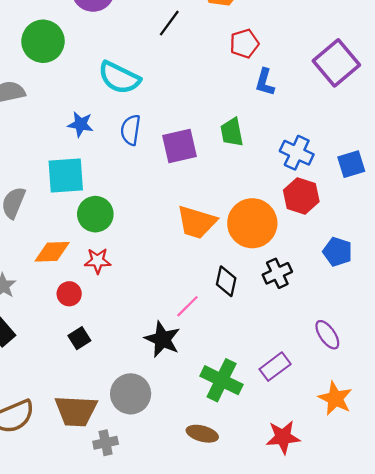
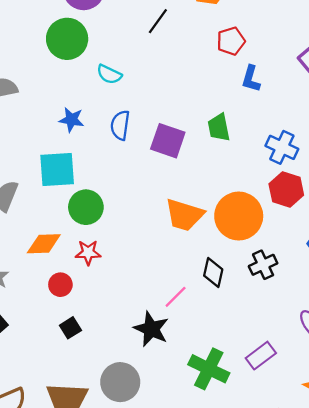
green circle: (43, 41) -> (67, 39), moved
cyan semicircle: (119, 78) -> (109, 74), size x0.6
purple square: (179, 146) -> (168, 141), turned 32

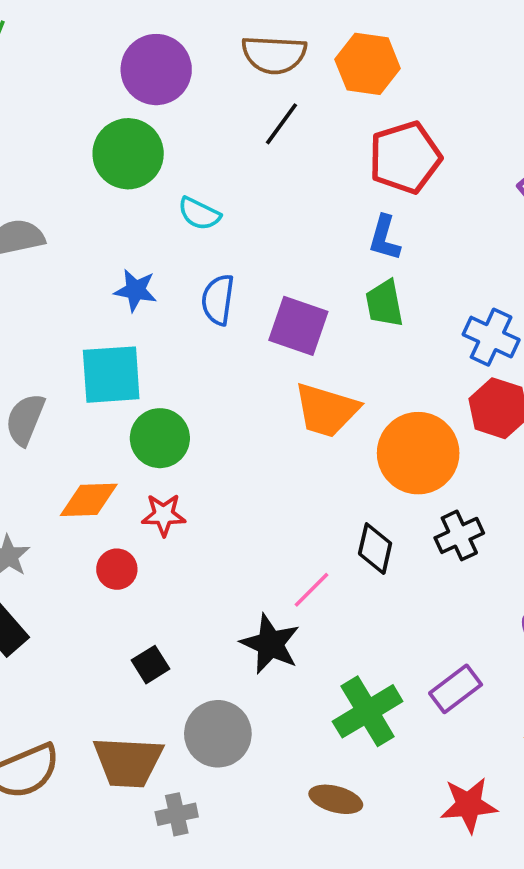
red pentagon: (231, 41) -> (405, 157), size x1.5
blue L-shape: (251, 79) -> (384, 238), moved
orange trapezoid: (184, 215) -> (326, 410), moved
black square: (70, 328) -> (151, 665), moved
green cross: (209, 369) -> (368, 711), turned 33

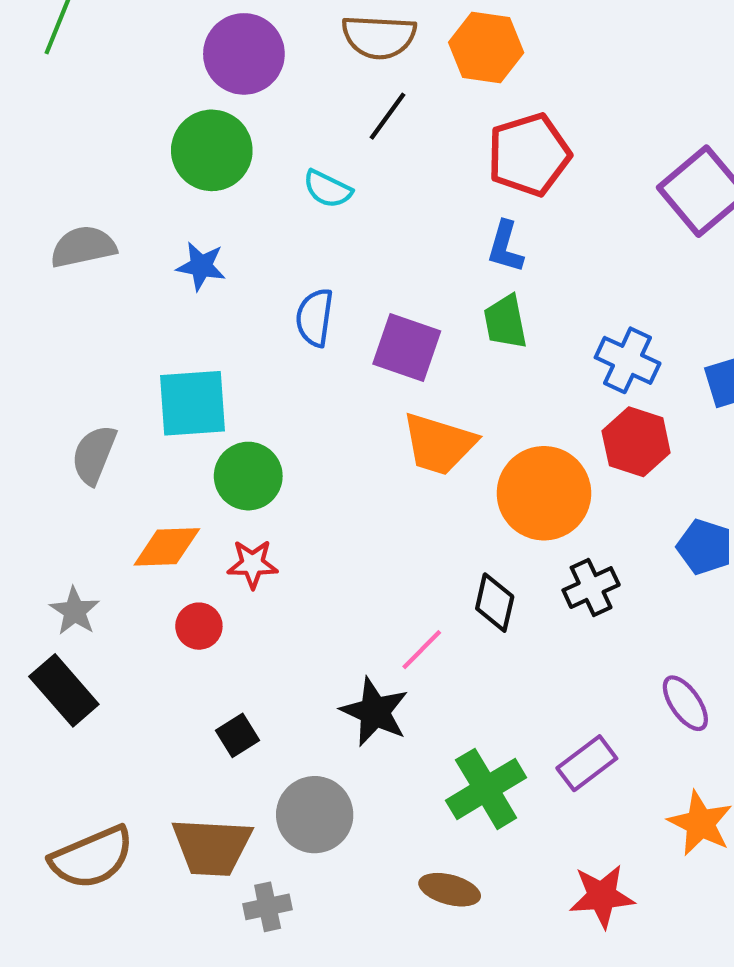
cyan semicircle: (199, 214) -> (328, 189), moved
blue star: (136, 290) -> (201, 266), moved

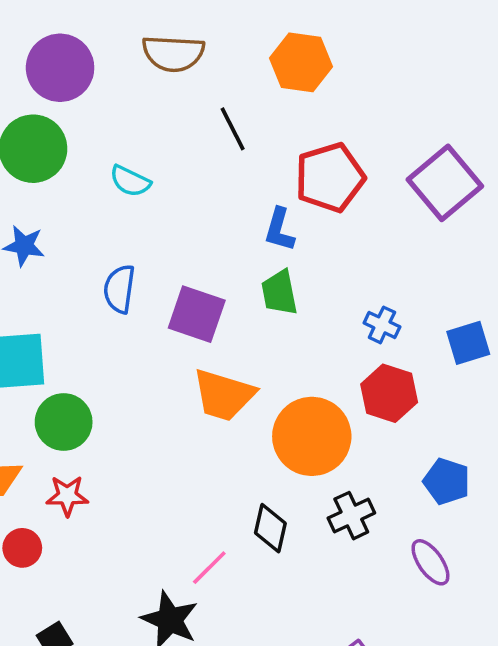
orange hexagon: (486, 48) -> (301, 62), moved
black line: (388, 116) -> (233, 129), moved, turned -63
red pentagon: (529, 155) -> (330, 177), moved
blue cross: (628, 360) -> (382, 325), size x0.7
purple ellipse: (685, 703) -> (430, 562), moved

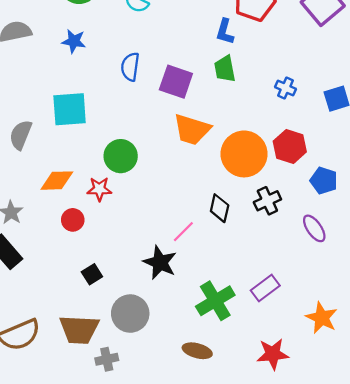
red hexagon: (389, 393) -> (290, 147), moved
green circle: (64, 422) -> (121, 156), moved

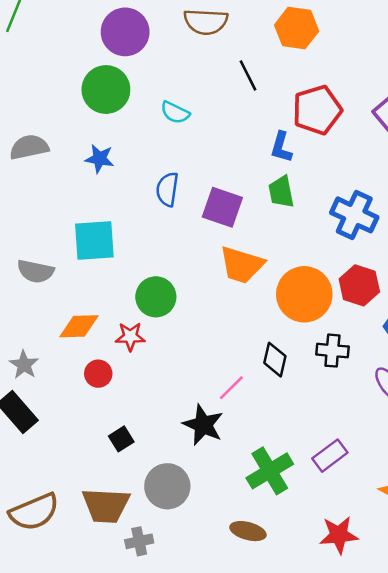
blue cross: (286, 88) -> (354, 215), size x1.8
gray semicircle: (21, 135) -> (36, 271), turned -100
black cross: (267, 201) -> (332, 351), turned 30

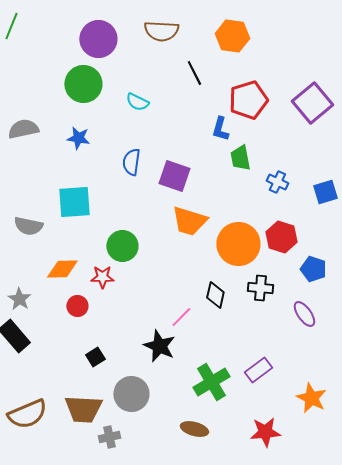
green trapezoid: (281, 192) -> (240, 158), moved
blue cross: (354, 215) -> (277, 182), size x0.6

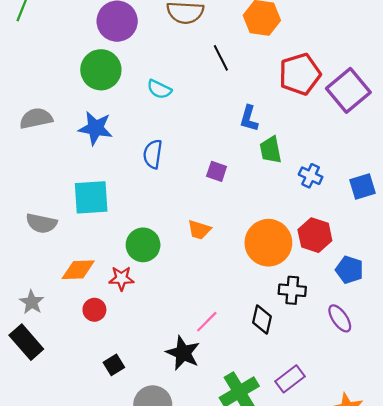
red pentagon: (248, 100) -> (300, 74), moved
blue star: (78, 138) -> (95, 128), size x1.4
purple square: (174, 176) -> (217, 171), moved, size x0.6
orange trapezoid: (189, 221) -> (199, 230), moved, size x0.6
black diamond: (215, 295) -> (262, 319), moved

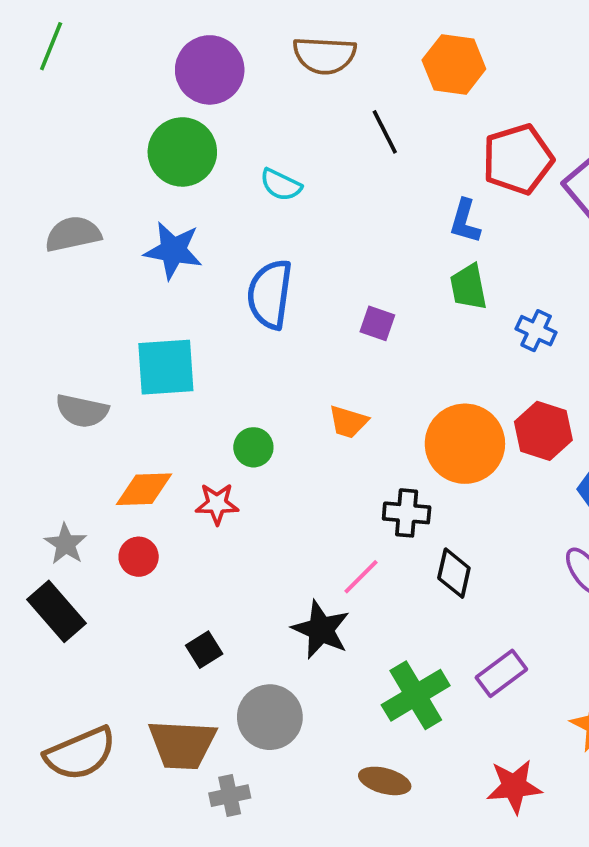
blue L-shape: (249, 118) -> (465, 221), moved
blue semicircle: (153, 154) -> (270, 294), size x1.4
green circle: (143, 245) -> (253, 447), size x0.7
black cross: (292, 290) -> (407, 513), moved
red circle: (94, 310) -> (139, 557), moved

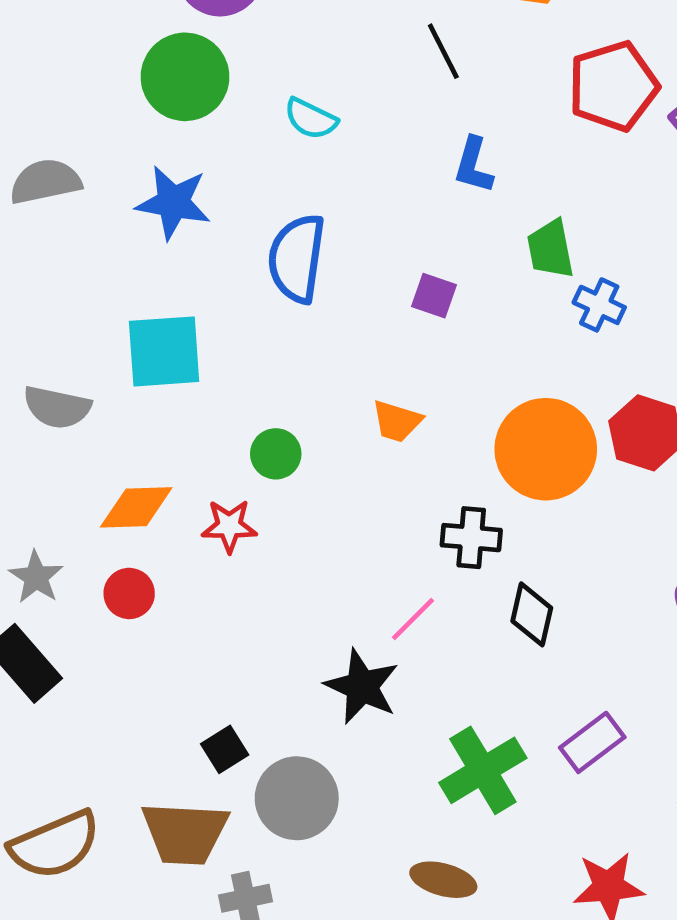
blue L-shape: (465, 221) -> (474, 165), moved
blue cross: (536, 331) -> (599, 305), moved
black square: (204, 650) -> (225, 749), moved

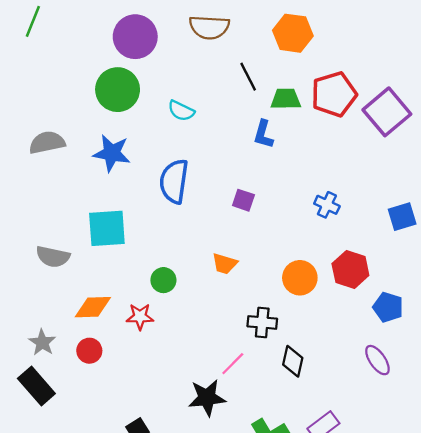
green trapezoid: (550, 249) -> (286, 99), moved, turned 100
orange circle: (546, 449) -> (300, 278), size x0.7
black star: (362, 687) -> (207, 398), turned -30

